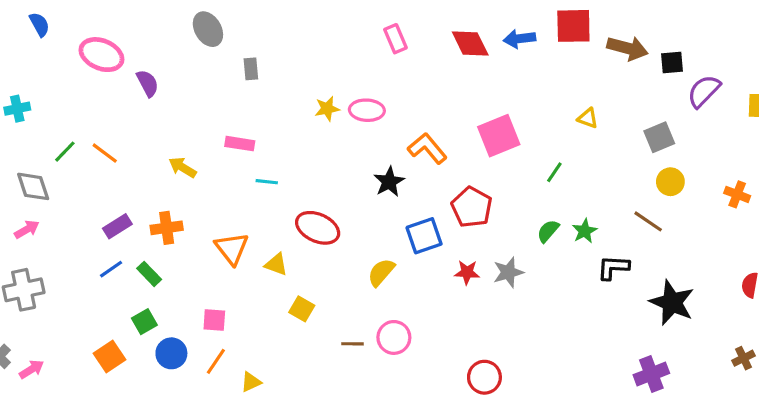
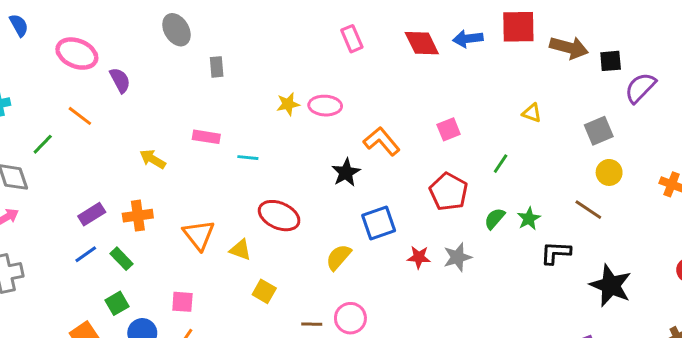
pink square: (499, 136) -> (449, 129), size x0.6
orange line: (105, 153) -> (80, 116), moved
cyan line: (267, 182) -> (248, 158), moved
red pentagon: (472, 207) -> (449, 192), moved

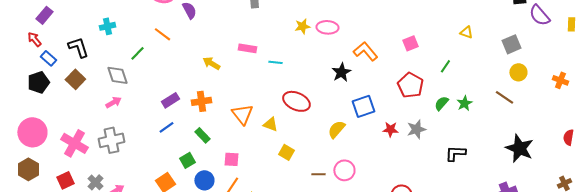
purple semicircle: (640, 88) -> (539, 15), turned -85
black L-shape: (556, 253) -> (455, 153), moved
green rectangle: (121, 259) -> (202, 135), moved

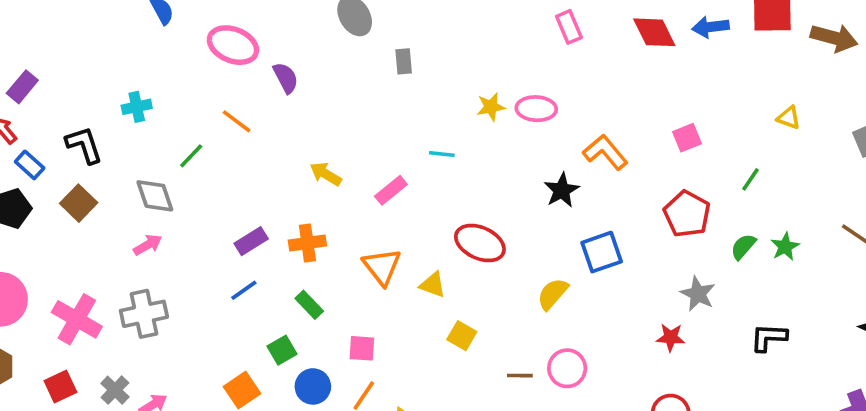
pink rectangle: (247, 48) -> (391, 190), moved, turned -48
cyan line: (275, 62) -> (442, 154), moved
red star: (390, 129) -> (671, 337), moved
gray star: (416, 129) -> (698, 294), turned -30

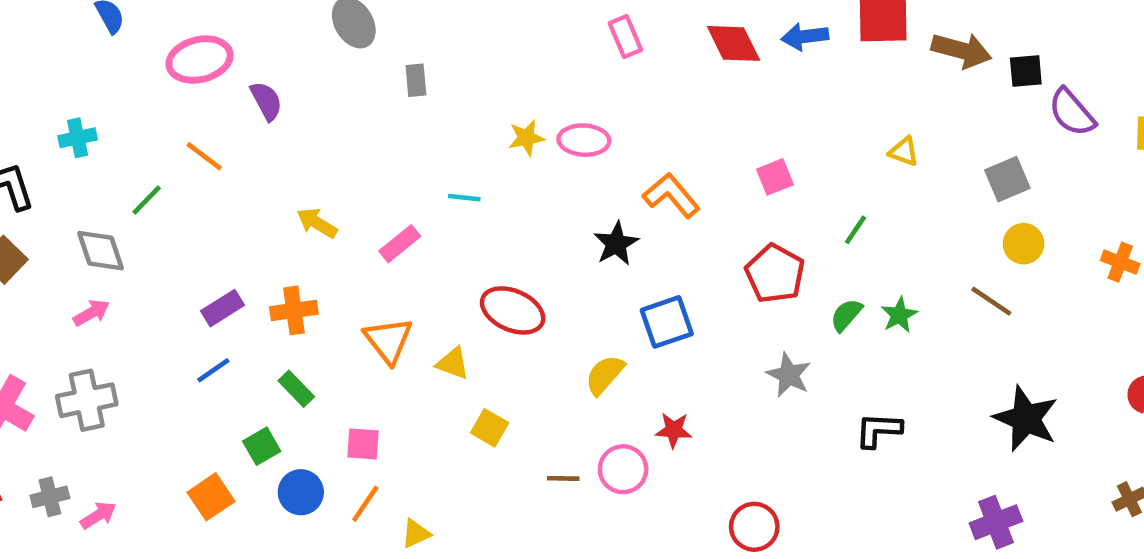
pink ellipse: (233, 45) -> (200, 60), turned -36
red star: (671, 337) -> (674, 430), moved
gray cross: (115, 390) -> (50, 497), turned 32

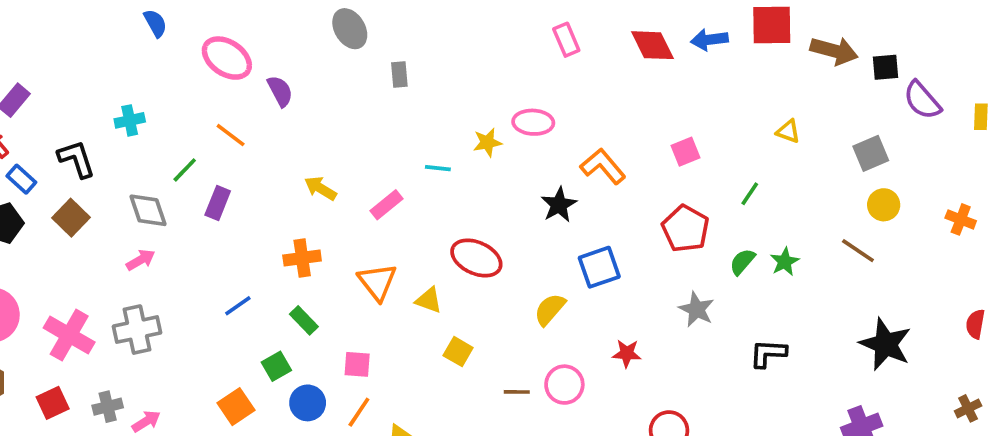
pink ellipse: (200, 60) -> (227, 58), turned 48
yellow star: (526, 138) -> (487, 142), moved
purple rectangle: (223, 308) -> (218, 203), moved, turned -36
red star: (674, 430) -> (627, 353), moved

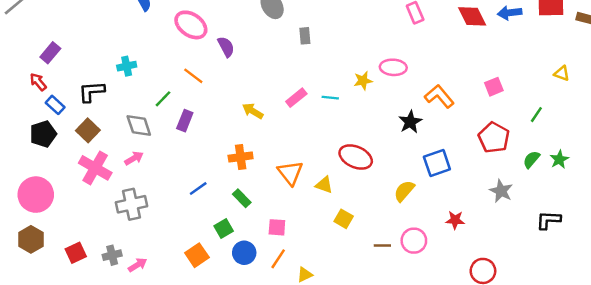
black L-shape: (76, 159) -> (92, 92), turned -76
pink rectangle: (386, 205) -> (296, 98), moved
pink cross: (69, 335) -> (95, 168), moved

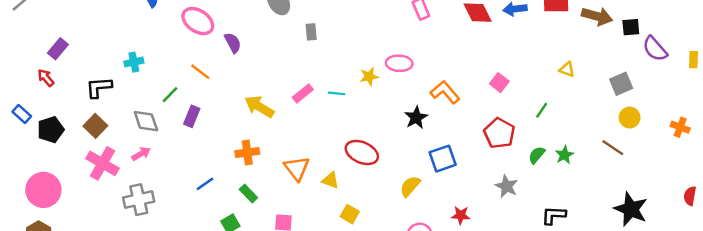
pink square: (494, 87) -> (499, 83), turned -30
blue rectangle: (55, 105) -> (22, 114), moved
yellow arrow: (253, 111) -> (259, 107), size x1.4

